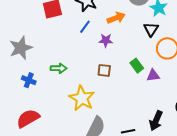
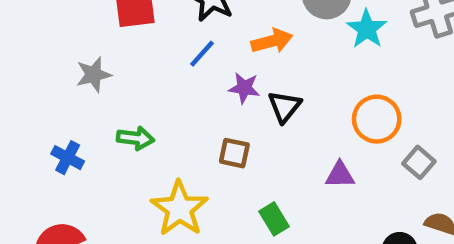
black triangle: (151, 29) -> (285, 107), moved
gray star: (21, 48) -> (94, 75), moved, size x0.7
green rectangle: (137, 66) -> (274, 219), moved

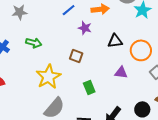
black triangle: (285, 107) -> (115, 41), moved, turned 35

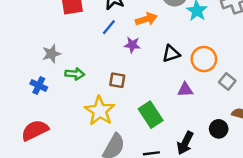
gray star: (20, 12) -> (51, 54), moved
brown square: (76, 56) -> (117, 80), moved
green rectangle: (89, 87) -> (151, 115), size x1.5

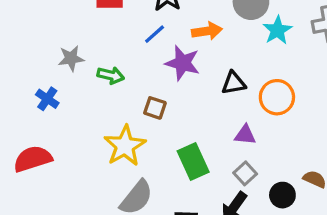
purple star: (132, 45) -> (183, 63), size x1.5
green arrow: (75, 74) -> (111, 75), moved
gray square: (227, 82) -> (245, 173), moved

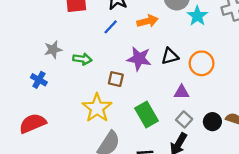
purple star: (183, 63) -> (139, 59), moved
black circle: (282, 195) -> (212, 122), moved

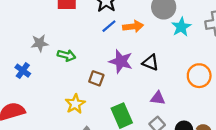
blue line: (111, 27) -> (109, 26), moved
black triangle: (170, 56) -> (151, 62), turned 30
orange circle: (202, 63) -> (199, 76), moved
yellow star: (97, 108) -> (75, 104), size x0.7

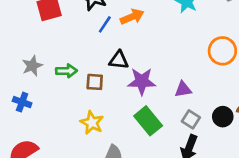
purple star: (121, 61) -> (142, 81), moved
black triangle: (151, 62) -> (119, 60), moved
brown square: (96, 78) -> (95, 82), moved

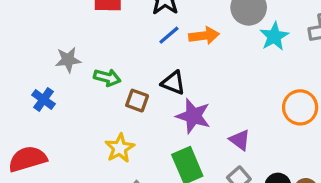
purple triangle: (183, 89) -> (240, 140), turned 30

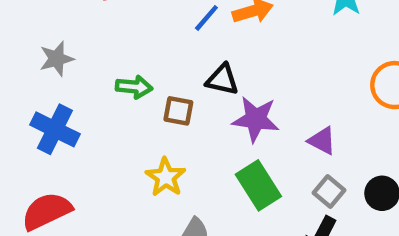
gray star: (68, 60) -> (57, 59), moved
blue cross: (44, 99) -> (55, 129), size x1.5

